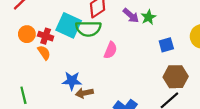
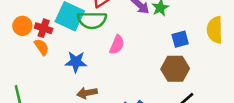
brown hexagon: (176, 77) -> (175, 69), moved
blue star: (72, 81) -> (76, 62), moved

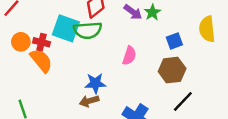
pink semicircle: (117, 45) -> (129, 56), moved
orange semicircle: (42, 47) -> (41, 61), size x1.5
blue star: (76, 62) -> (95, 83), moved

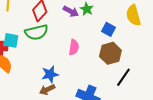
cyan square: (66, 28) -> (11, 40), moved, size x0.7
blue square: (174, 41) -> (108, 29), turned -32

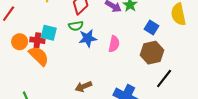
green semicircle: (36, 32) -> (76, 26), size x0.6
blue star: (50, 74) -> (88, 38), moved

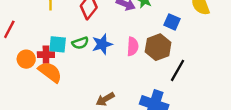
green semicircle: (76, 26) -> (80, 43), moved
brown hexagon: (152, 53) -> (158, 47), moved
black line: (164, 79) -> (178, 70), moved

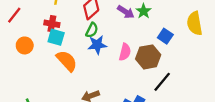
green semicircle: (80, 43) -> (92, 30), moved, turned -56
red cross: (46, 55) -> (52, 24), moved
orange semicircle: (50, 72) -> (67, 61), moved

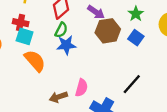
green star: (144, 11) -> (136, 14), moved
pink semicircle: (125, 52) -> (81, 88), moved
brown hexagon: (148, 57) -> (108, 31), moved

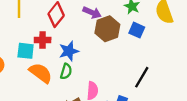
red cross: (21, 23) -> (43, 40), moved
green semicircle: (61, 30) -> (66, 71), moved

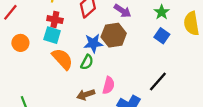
brown hexagon: (107, 29) -> (114, 35), moved
red cross: (43, 40) -> (55, 20), moved

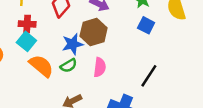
cyan square: (52, 35) -> (26, 41), turned 30
green semicircle: (87, 62) -> (69, 66), turned 40
pink semicircle: (108, 85) -> (100, 67), moved

